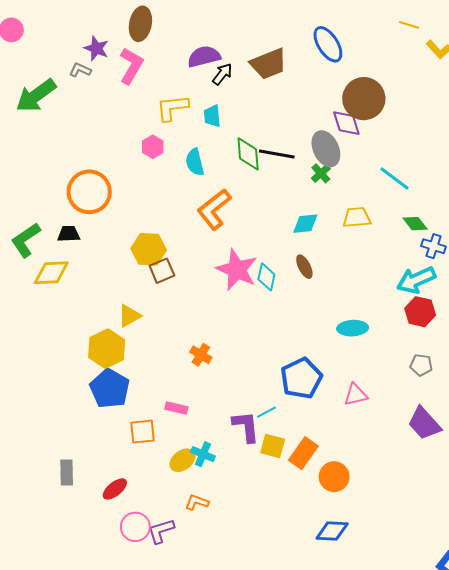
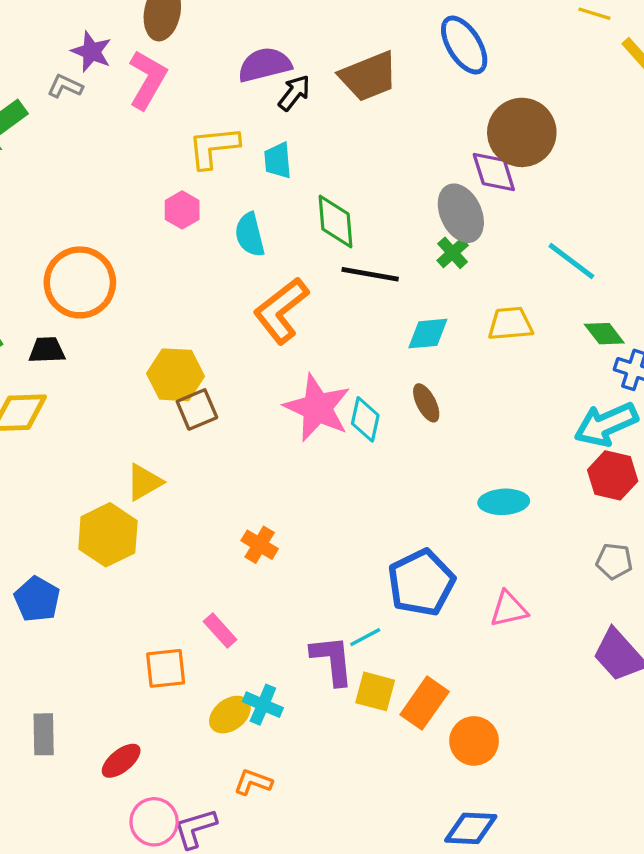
black line: (277, 154) -> (370, 274), moved
blue pentagon: (110, 389) -> (37, 599), moved, size x0.7
pink rectangle: (176, 408) -> (220, 630), turned 35

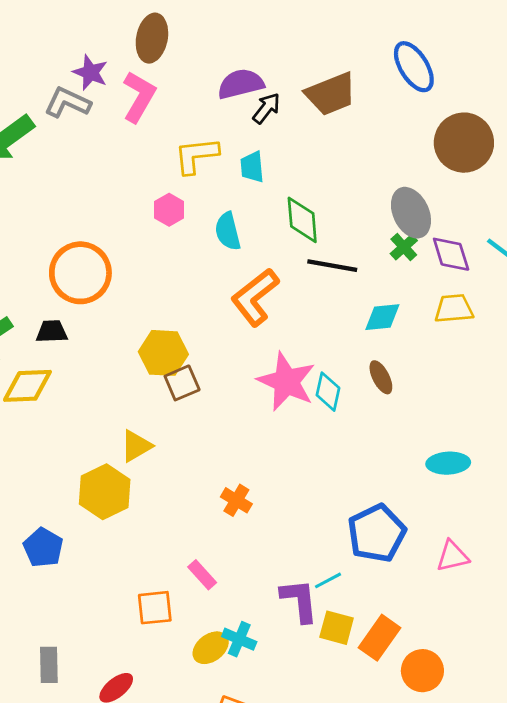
gray L-shape: (65, 86) -> (68, 102), size x1.5
purple diamond: (494, 172) -> (451, 254), moved

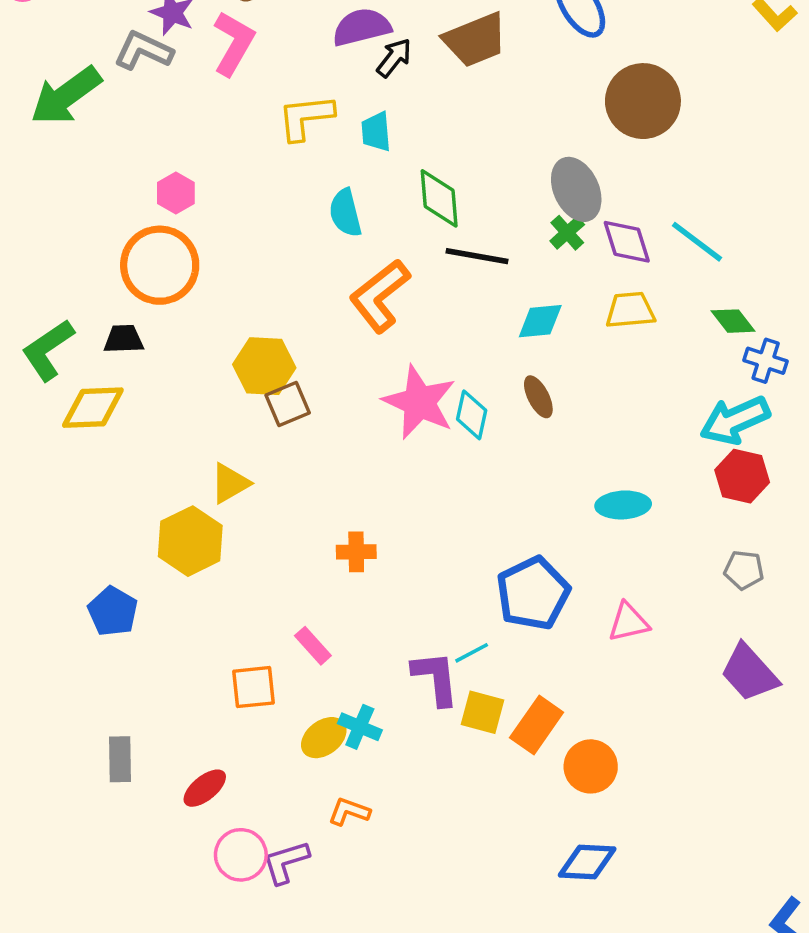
pink hexagon: (169, 210) -> (176, 193), moved
orange cross: (236, 500) -> (356, 552), turned -32

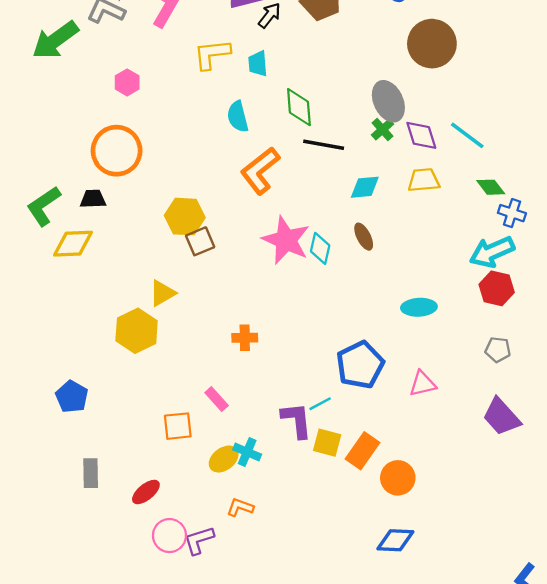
pink hexagon: (176, 193) -> (127, 82), moved
blue pentagon: (113, 611) -> (72, 397), moved

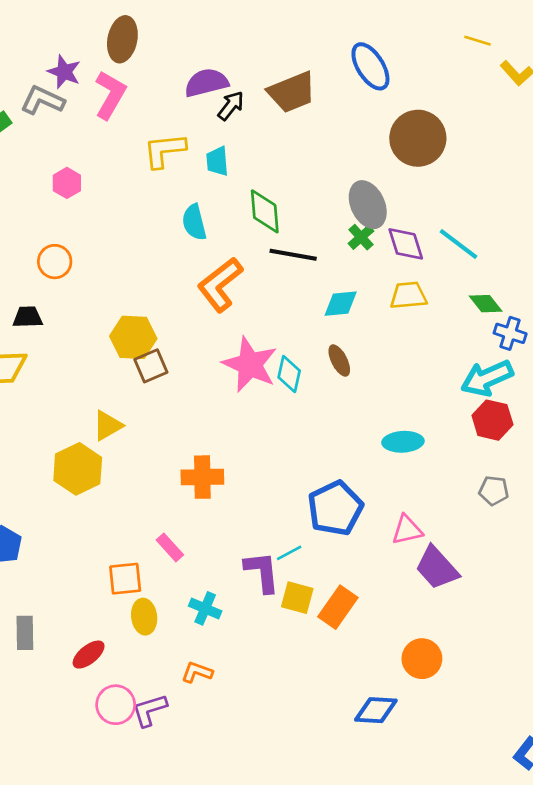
orange circle: (117, 151) -> (55, 262), size x0.6
orange cross: (245, 338) -> (202, 477), size x1.4
purple trapezoid: (501, 417) -> (437, 568), moved
yellow ellipse: (224, 459) -> (144, 617), moved, turned -60
orange circle: (398, 478) -> (422, 659), moved

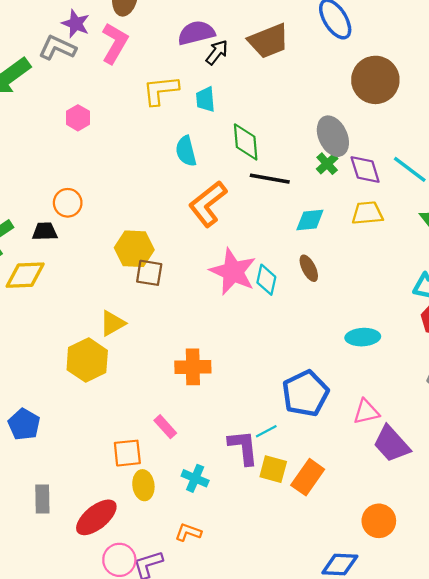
orange circle: (55, 262) -> (68, 203), moved
brown square: (151, 366) -> (149, 273), turned 32
red ellipse: (89, 655) -> (96, 517), size x1.5

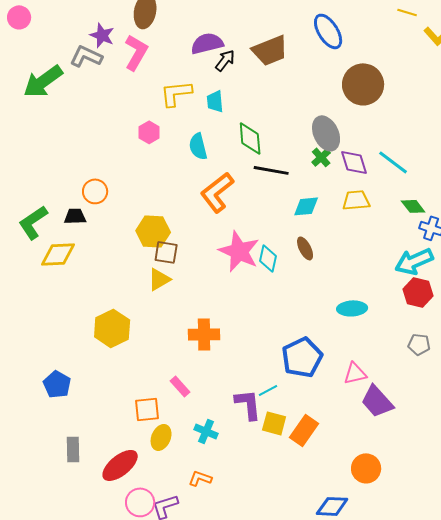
pink hexagon: (78, 118) -> (149, 132), moved
yellow triangle: (112, 323) -> (159, 279), moved
yellow ellipse: (143, 485) -> (161, 437), turned 30

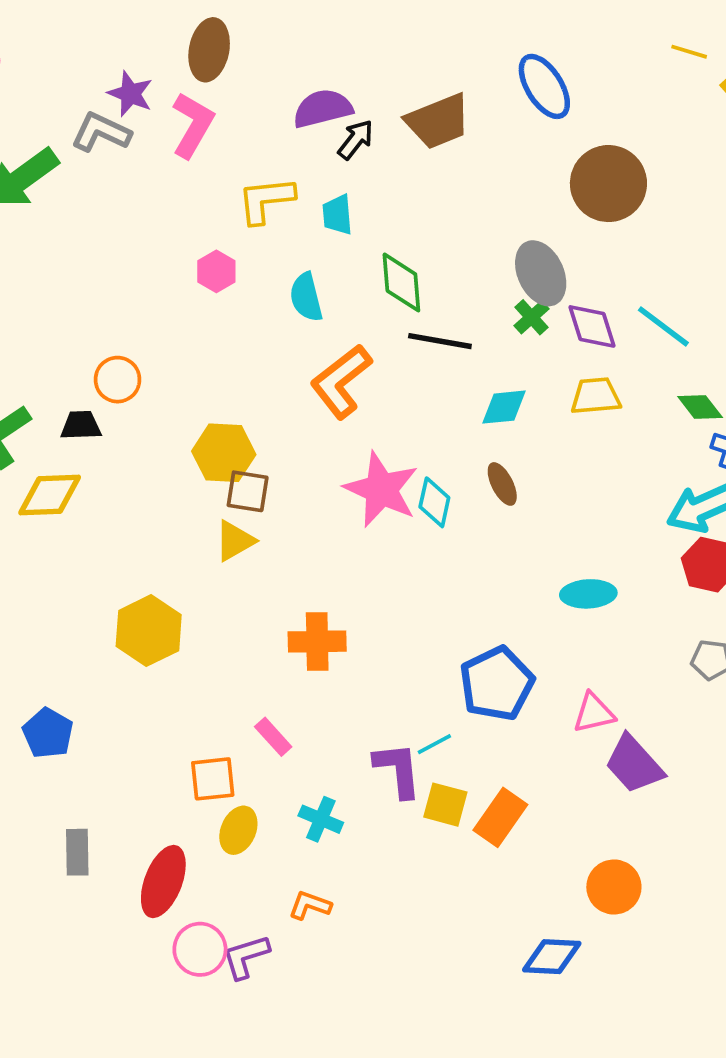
red ellipse: (120, 465) -> (163, 881), turned -30

